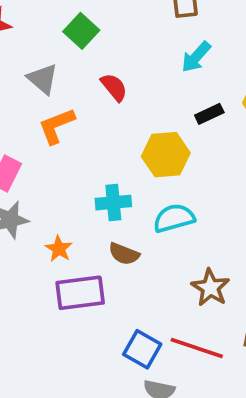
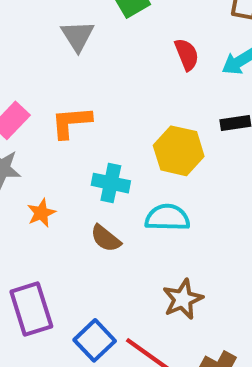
red semicircle: (114, 87) -> (187, 54), moved
orange L-shape: (57, 126) -> (71, 122), moved
purple rectangle: (80, 293) -> (31, 309), moved, turned 63

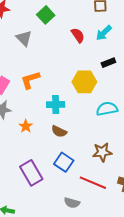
cyan semicircle: (167, 218) -> (107, 109), moved
brown star: (183, 299) -> (102, 152), turned 30
blue square: (95, 340) -> (64, 162), moved

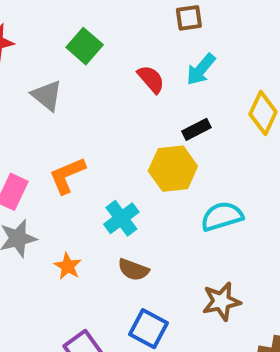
black rectangle: (108, 63) -> (196, 129), moved
cyan cross: (56, 105) -> (121, 218), turned -30

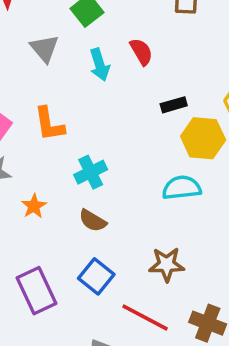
cyan arrow: (201, 69) -> (100, 65), moved, turned -68
yellow hexagon: (173, 169) -> (203, 138), moved
orange L-shape: (67, 175) -> (49, 124), turned -87

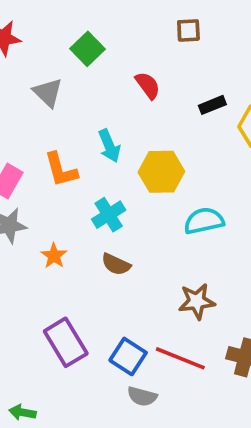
cyan arrow: (100, 65) -> (109, 146), moved
black rectangle: (174, 105) -> (212, 105), moved
yellow hexagon: (203, 138) -> (161, 172), moved
blue square: (96, 276) -> (128, 356), moved

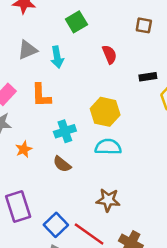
gray triangle: (48, 93) -> (27, 50), moved, turned 40
cyan arrow: (109, 146) -> (57, 57), moved
cyan semicircle: (204, 221) -> (108, 147), moved

